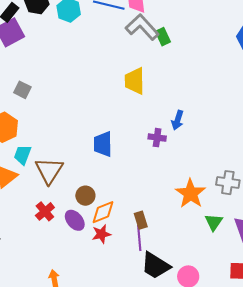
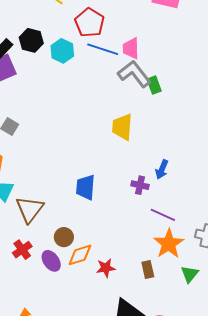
brown rectangle: (141, 220) -> (148, 270), moved
red star: (101, 234) -> (106, 268), moved
purple line: (139, 238) -> (163, 215), moved, turned -65

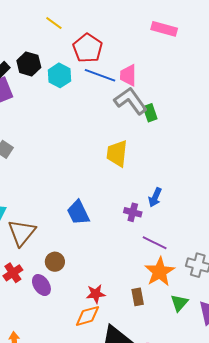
blue trapezoid: (85, 187) -> (78, 213), turned -32
orange diamond: (80, 255) -> (87, 316), moved

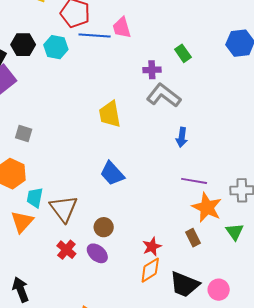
gray L-shape: (131, 101) -> (164, 95), moved
green rectangle: (150, 113) -> (183, 53), moved
yellow trapezoid: (117, 153) -> (110, 114), moved
purple cross: (133, 212) -> (152, 70), moved

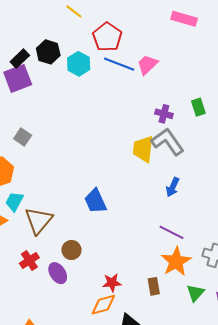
pink trapezoid: (122, 28) -> (147, 65), turned 45
yellow trapezoid: (110, 114) -> (143, 149), moved

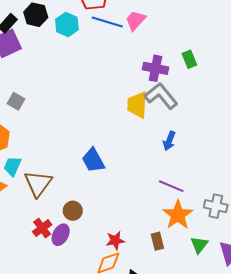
purple cross: (164, 114) -> (155, 68), size x1.4
red cross: (29, 261) -> (42, 228), moved
purple ellipse: (58, 273) -> (61, 235), turned 65

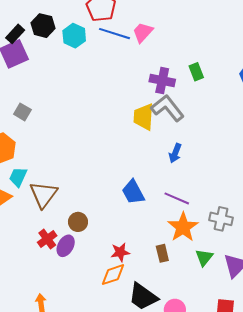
blue trapezoid: (93, 160) -> (133, 192), moved

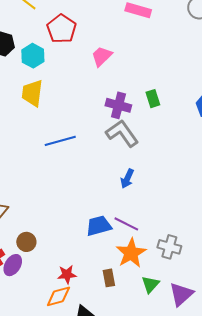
blue line: (115, 34) -> (60, 141), moved, turned -36
yellow trapezoid: (144, 117) -> (32, 93), moved
blue trapezoid: (133, 192) -> (99, 226), moved, turned 100

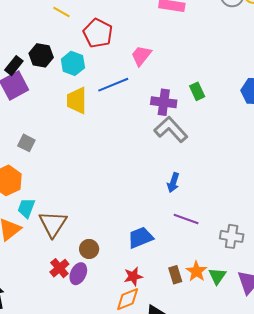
blue line: (60, 141) -> (113, 85), moved
blue arrow: (127, 179) -> (173, 183), moved
blue trapezoid: (99, 226) -> (140, 238), moved
orange star: (131, 253) -> (196, 271), moved, size x0.7

